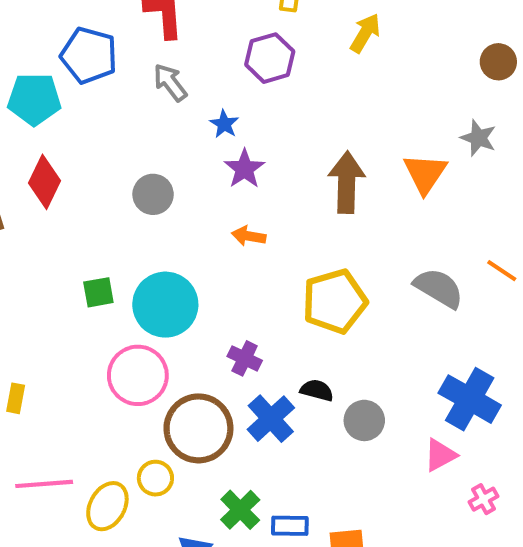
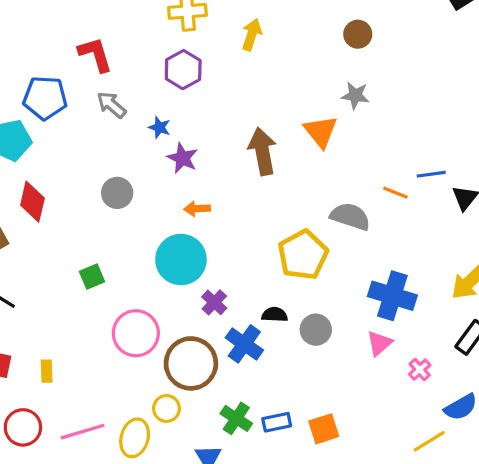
yellow pentagon: (335, 301) -> (303, 255), moved
cyan circle: (165, 305) -> (181, 260), moved
purple cross: (245, 358) -> (214, 302), turned 30

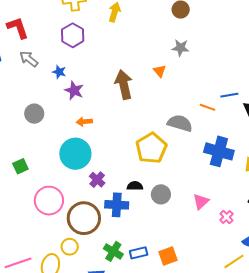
orange triangle: (321, 131) -> (160, 71), size x0.6
blue cross: (392, 296) -> (219, 151), moved
blue cross: (244, 344) -> (117, 205), turned -30

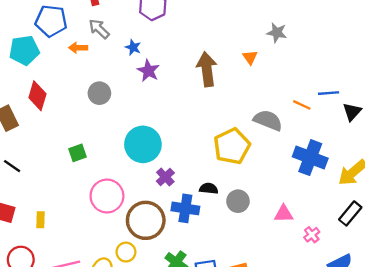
orange arrow: (84, 122) -> (78, 48), moved
pink triangle: (201, 201) -> (284, 214), turned 36

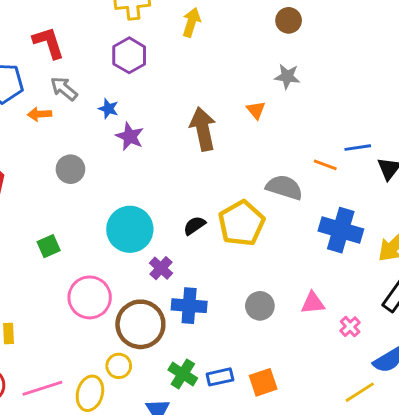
black semicircle: (209, 188) -> (194, 226), moved, turned -36
gray circle: (238, 201) -> (260, 306), moved

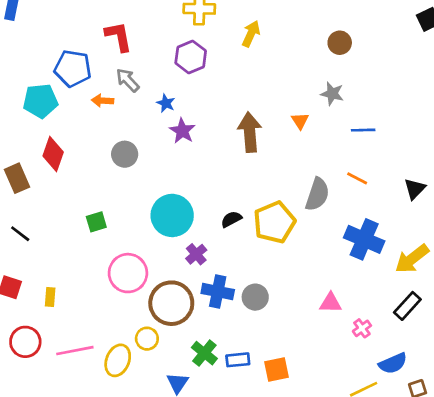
blue line: (358, 148) -> (363, 130), moved
gray semicircle: (284, 187) -> (317, 194), turned 84
gray circle: (260, 306) -> (255, 297), moved

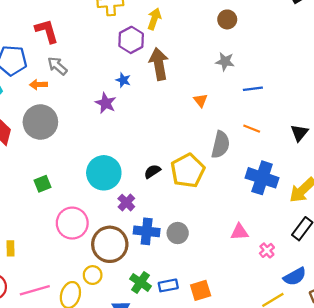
purple hexagon: (191, 57) -> (131, 40), moved
blue star: (166, 103) -> (123, 80), moved
orange triangle: (300, 121) -> (201, 100), moved
brown arrow: (250, 132) -> (159, 64), moved
gray circle: (125, 154) -> (40, 122), moved, size x1.6

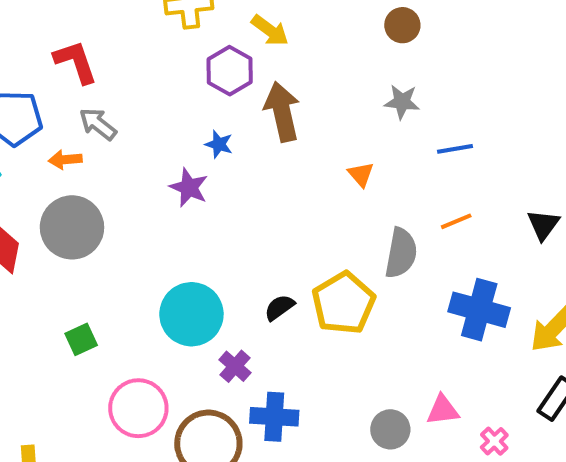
yellow arrow: (154, 19) -> (270, 30), turned 110
orange line: (252, 129) -> (456, 221), turned -42
gray circle: (178, 233) -> (390, 429), moved

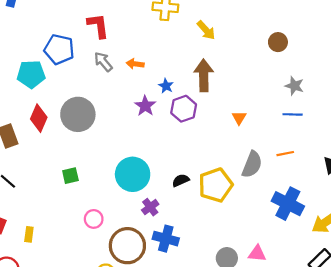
purple hexagon: (230, 71) -> (184, 109), moved
gray star: (402, 102) -> (294, 86), moved
orange arrow: (65, 160) -> (135, 64), moved
pink circle: (138, 408) -> (94, 219), size x0.6

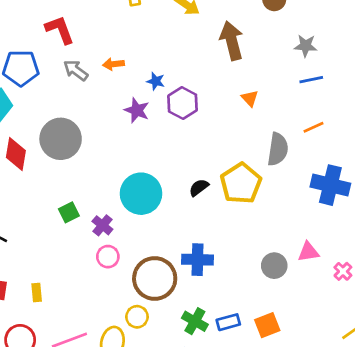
brown arrow: (204, 75) -> (232, 41), moved
purple cross: (150, 207) -> (102, 225), moved

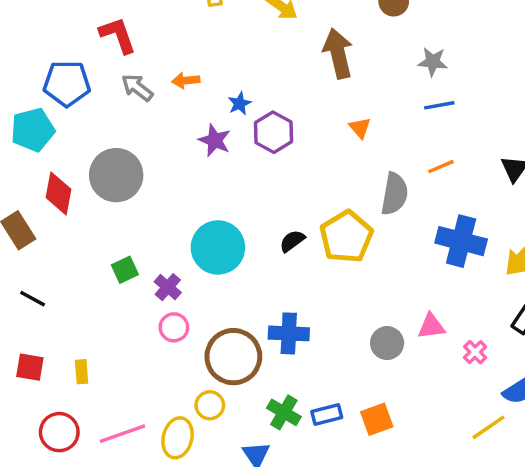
blue star: (156, 81) -> (240, 104), turned 30

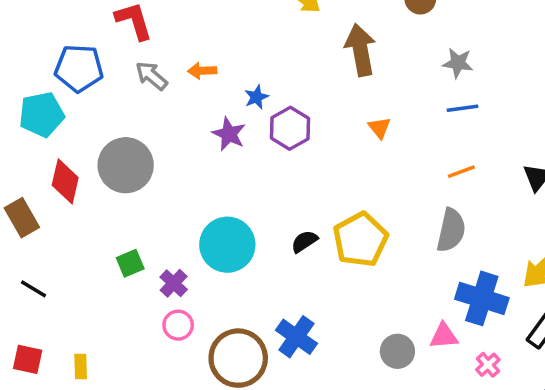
gray semicircle: (394, 194) -> (451, 230), moved
blue cross: (461, 241) -> (482, 298), moved
blue cross: (289, 333) -> (296, 337), turned 30

